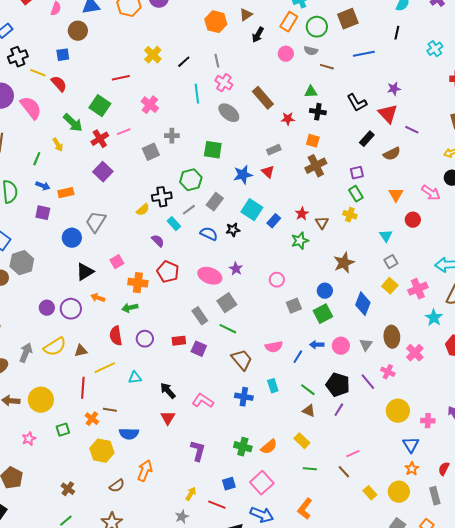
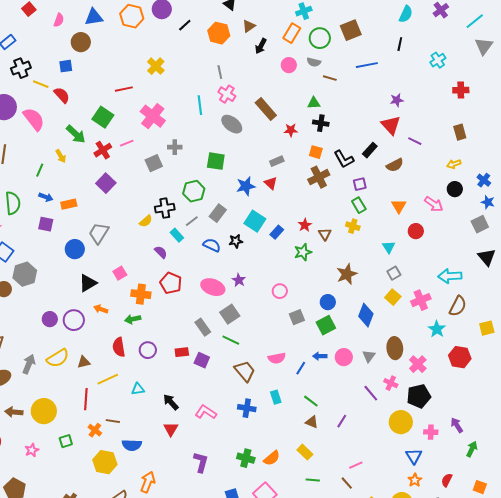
black line: (184, 62) -> (185, 25), moved
black L-shape: (357, 103) -> (344, 159), moved
pink cross: (150, 105) -> (153, 116), size x1.4
black pentagon: (338, 385) -> (419, 396), moved, turned -30

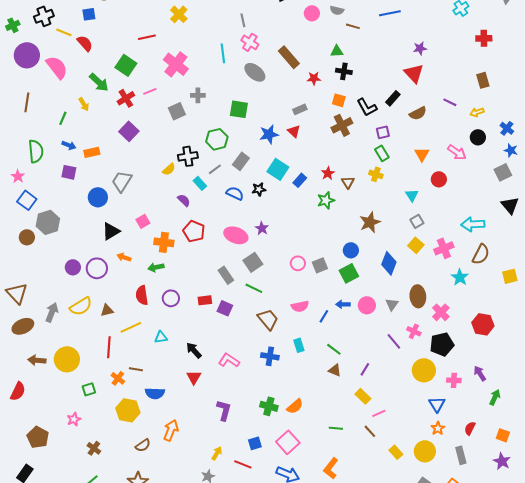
purple line: (415, 141) -> (450, 102), moved
pink circle: (280, 291) -> (298, 263), moved
red hexagon: (460, 357) -> (483, 324), moved
pink star: (32, 450) -> (74, 419), moved
yellow rectangle: (305, 452) -> (363, 396), moved

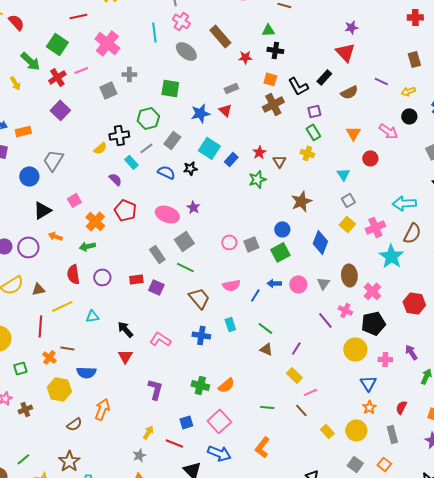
orange cross: (164, 242) -> (95, 221), turned 36
cyan star: (460, 277) -> (391, 256), size x1.4
brown cross: (94, 448) -> (25, 409), moved, turned 32

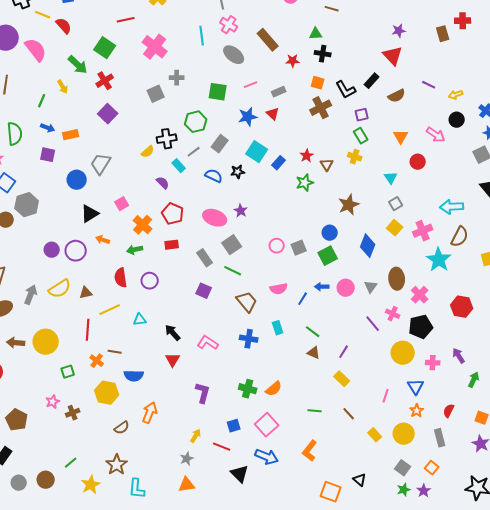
brown rectangle: (414, 59) -> (443, 34), moved
pink line: (81, 70) -> (251, 85), moved
red rectangle: (136, 279) -> (172, 245), moved
pink line: (310, 392) -> (386, 396), moved, turned -48

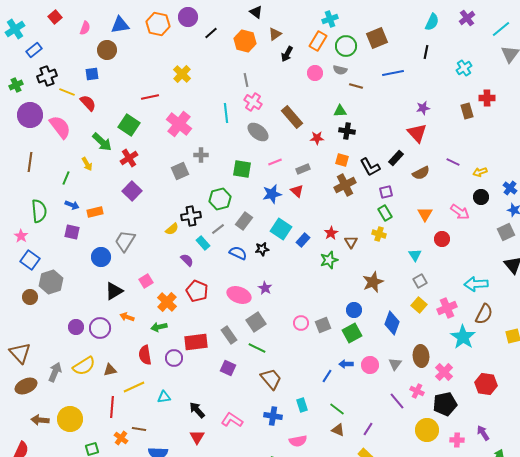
red rectangle: (172, 245) -> (196, 342), moved, size x1.6
pink semicircle: (279, 289) -> (298, 441), moved

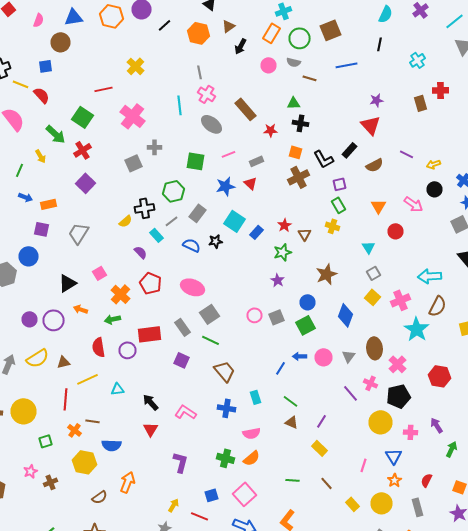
purple square: (72, 232) -> (42, 229), moved
blue circle: (101, 257) -> (28, 256), moved
purple star: (265, 288) -> (278, 280), moved

